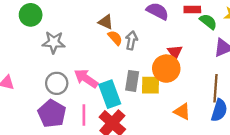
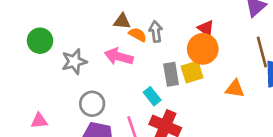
pink arrow: (86, 78) -> (119, 57), moved
cyan rectangle: (110, 94) -> (152, 96), size x0.6

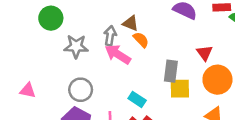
gray arrow: (156, 32) -> (110, 36), moved
orange circle: (203, 49) -> (217, 80), moved
gray rectangle: (171, 74) -> (171, 71), moved
cyan rectangle: (152, 96) -> (137, 99), turned -35

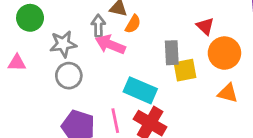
orange semicircle: (141, 40) -> (133, 24), turned 84
pink triangle: (28, 90) -> (17, 63), moved
gray circle: (81, 90) -> (69, 76), moved
cyan rectangle: (137, 99) -> (140, 90), size x1.6

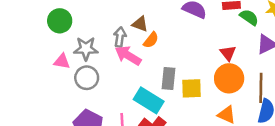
red triangle: (205, 26) -> (228, 53), moved
gray rectangle: (172, 53) -> (169, 78), moved
pink triangle: (17, 63) -> (62, 61), moved

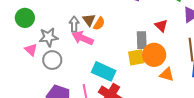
brown triangle: (140, 24) -> (89, 20), moved, turned 40
pink triangle: (62, 61) -> (31, 50), turned 40
gray rectangle: (169, 78) -> (142, 40), moved
orange circle: (229, 78) -> (154, 55), moved

